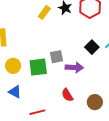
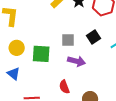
black square: (92, 47) -> (93, 37), moved
gray square: (57, 57) -> (68, 40), moved

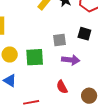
black square: (93, 37) -> (84, 34), turned -32

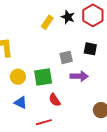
red semicircle: (62, 87) -> (55, 100), moved

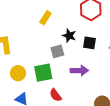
black star: (68, 17) -> (69, 36), moved
gray square: (66, 57) -> (57, 51), moved

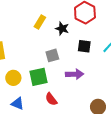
black star: (69, 36) -> (62, 29), moved

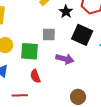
black square: (84, 46) -> (82, 35), size x1.5

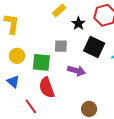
red semicircle: (35, 76) -> (47, 88), size x1.5
red line: (20, 95) -> (31, 106), turned 56

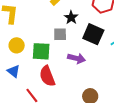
black star: (78, 23) -> (71, 17), moved

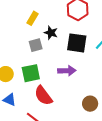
gray square: (60, 34) -> (36, 45), moved

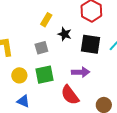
gray square: (36, 45) -> (41, 48), moved
red semicircle: (43, 96) -> (70, 95), moved

